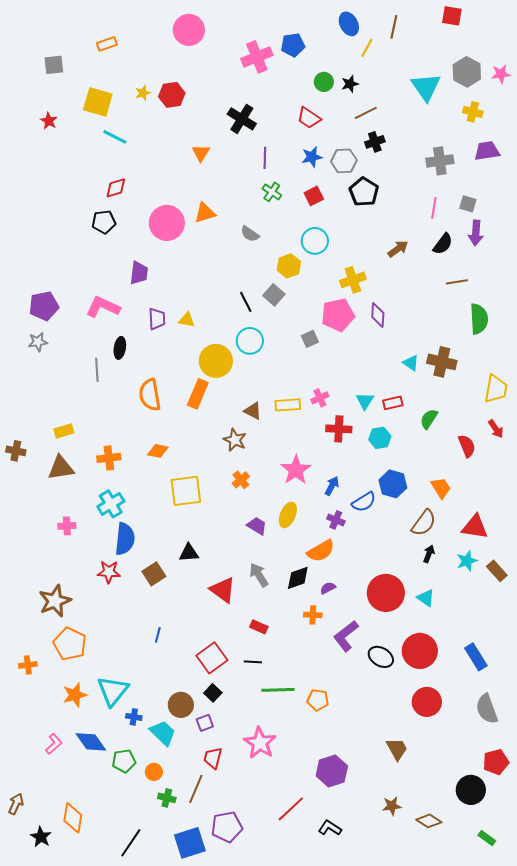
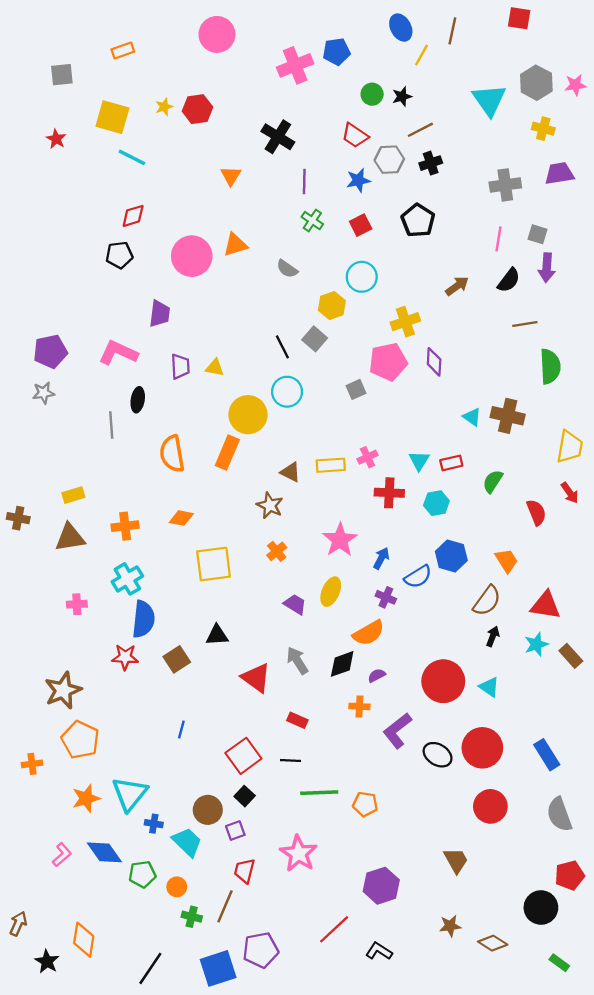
gray hexagon: (344, 161) -> (389, 160), moved

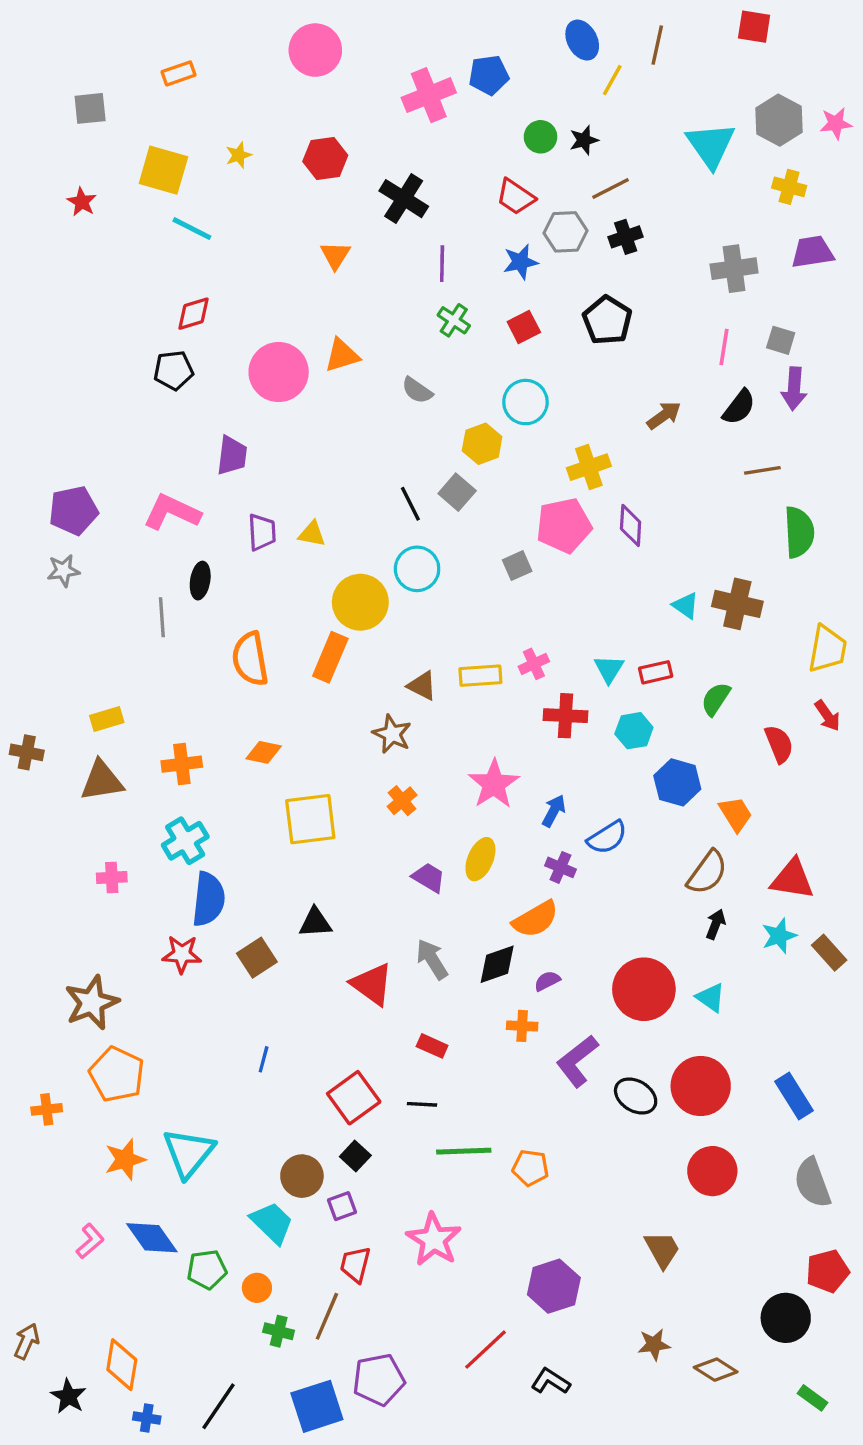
red hexagon: (197, 109) -> (325, 158), moved
blue hexagon: (451, 556) -> (677, 782), moved
blue cross: (154, 824) -> (147, 1418), moved

